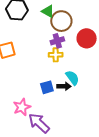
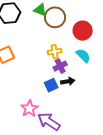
purple cross: (57, 41) -> (60, 66), moved
cyan semicircle: (72, 78) -> (83, 56), moved

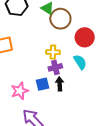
black arrow: (68, 81) -> (60, 84), turned -96
pink star: (29, 109) -> (20, 91), moved

